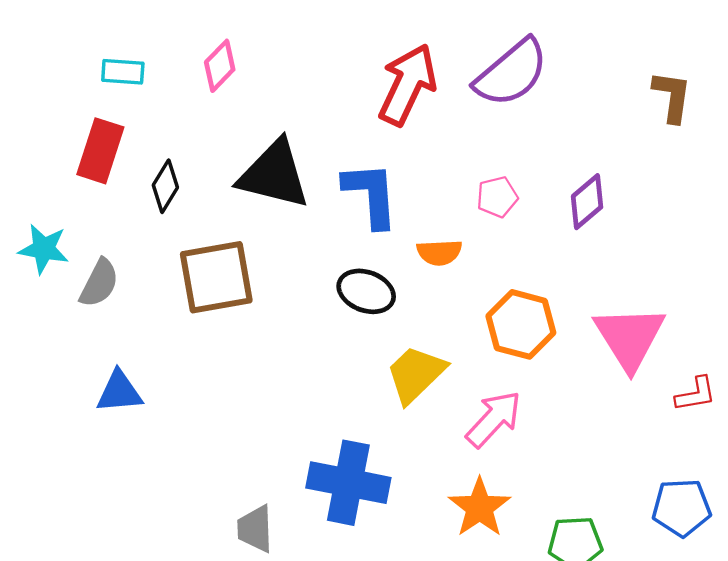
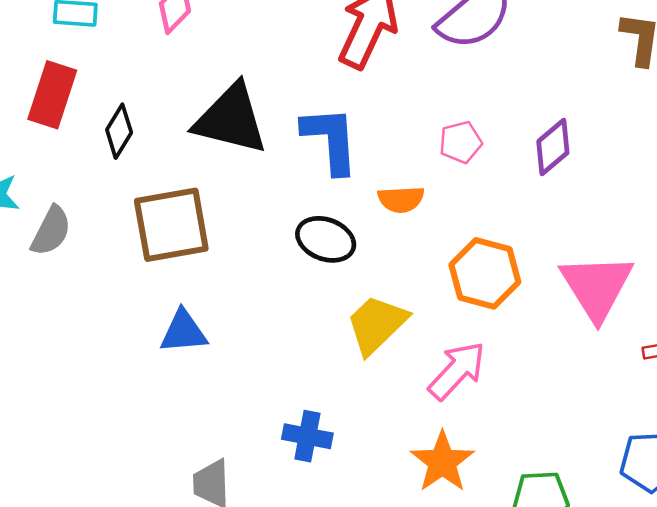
blue triangle: (119, 392) -> (183, 332), moved
blue cross: (348, 483) -> (307, 436), size x0.6

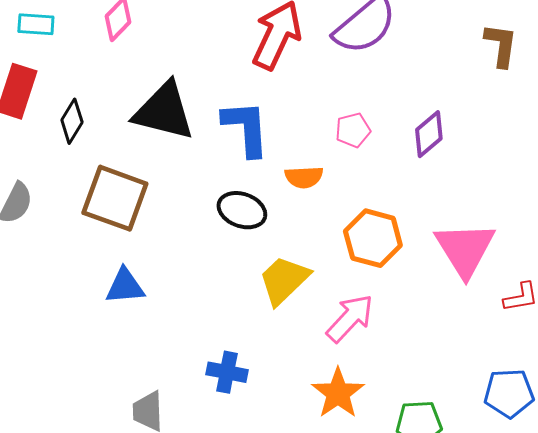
brown square: (171, 225) -> (115, 198), turned 30

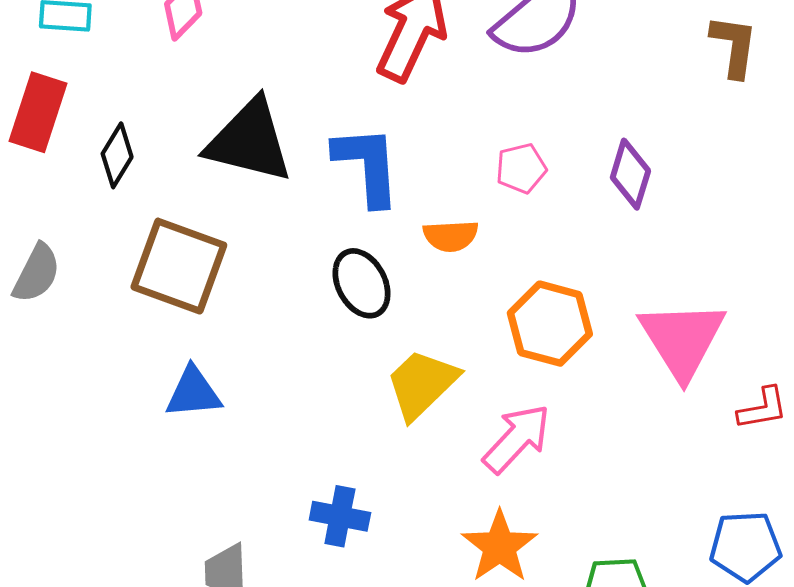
purple diamond: (429, 134) -> (630, 174), turned -33
black ellipse: (242, 210) -> (362, 283), turned 42

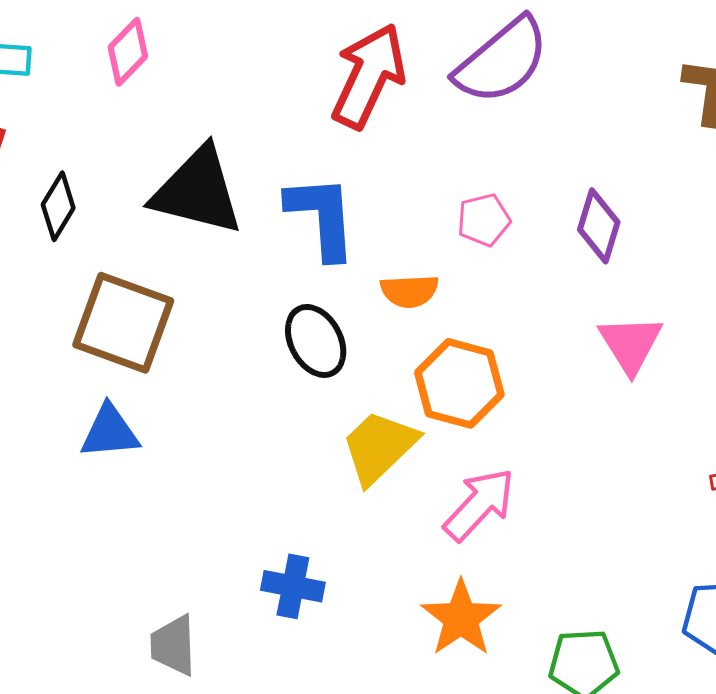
orange hexagon: (550, 324) -> (459, 383), moved
pink triangle: (682, 339) -> (631, 344), moved, size x0.7
blue triangle: (193, 393) -> (110, 432), moved

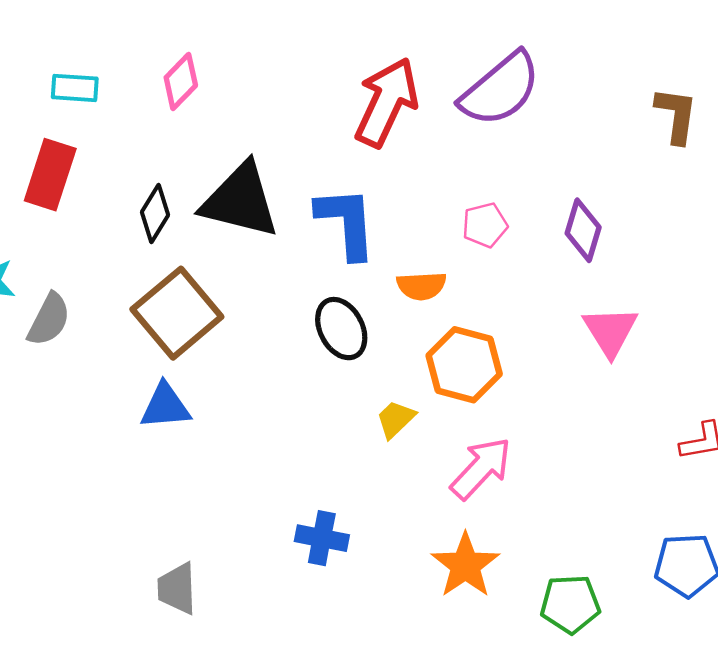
black diamond: (58, 206) -> (155, 213), moved
brown square: (123, 323) -> (177, 313), turned 30
yellow trapezoid: (379, 447) -> (396, 419), size x0.6
gray trapezoid: (173, 645) -> (177, 589), moved

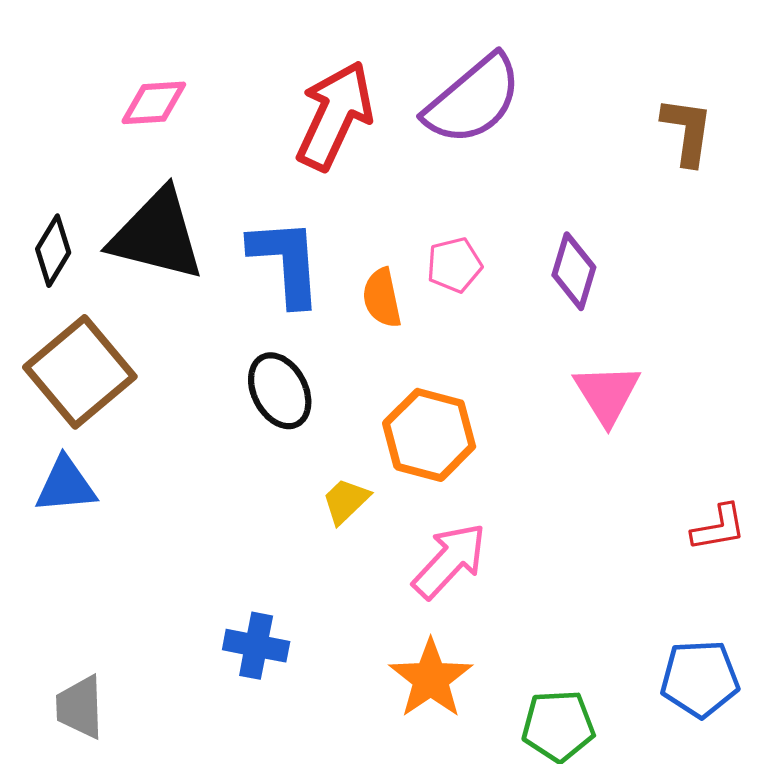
pink diamond: (181, 81) -> (154, 103), moved, turned 42
orange semicircle: (421, 286) -> (382, 298), moved, turned 81

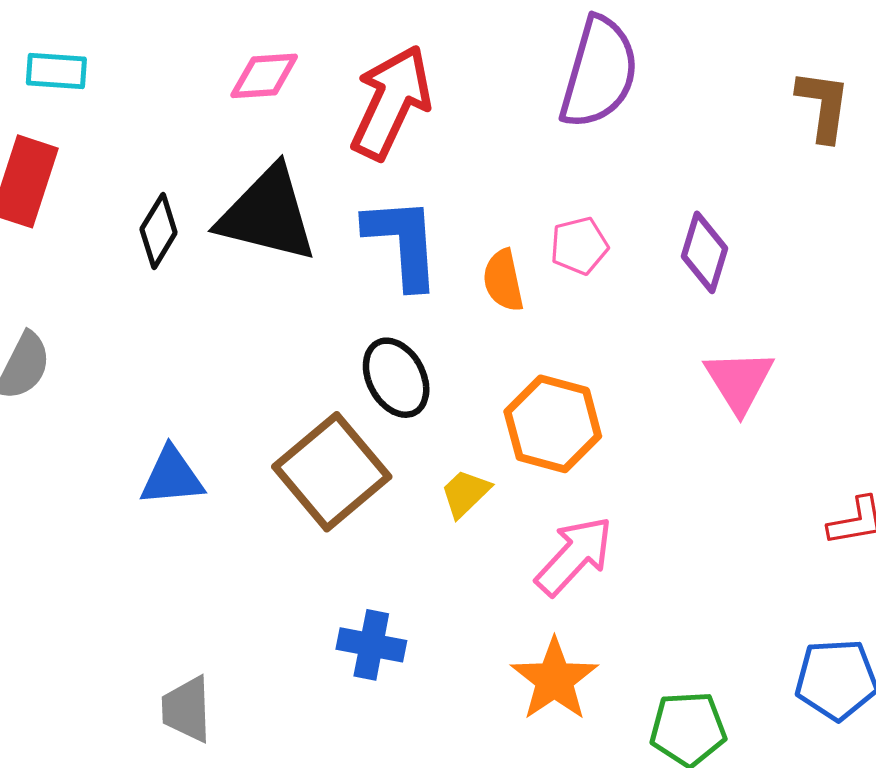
purple semicircle: (473, 100) -> (599, 73), turned -34
red arrow: (335, 115) -> (391, 102), moved
brown square: (80, 372) -> (332, 472), moved

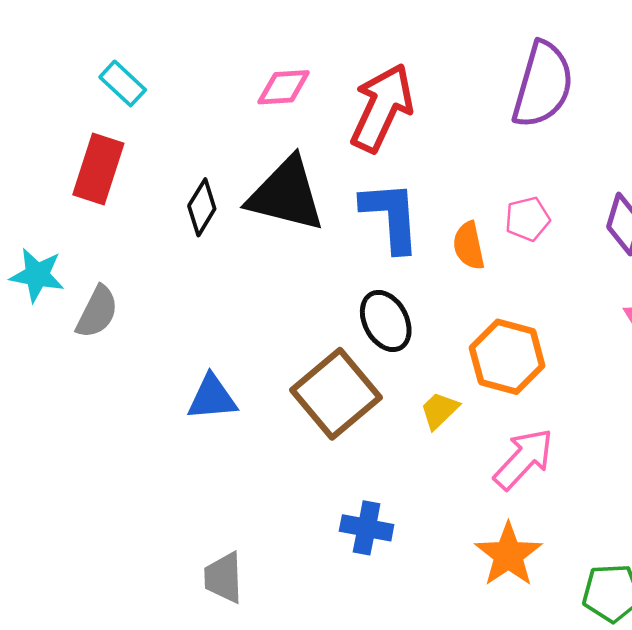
cyan rectangle: (56, 71) -> (123, 83), turned 39

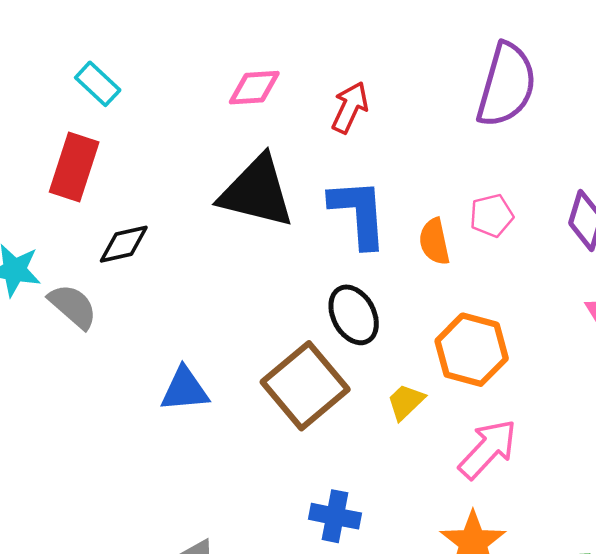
red arrow: (382, 108) -> (350, 107), size x0.6
black diamond: (202, 207) -> (124, 244), moved, turned 46
gray semicircle: (97, 312) -> (73, 306), turned -76

